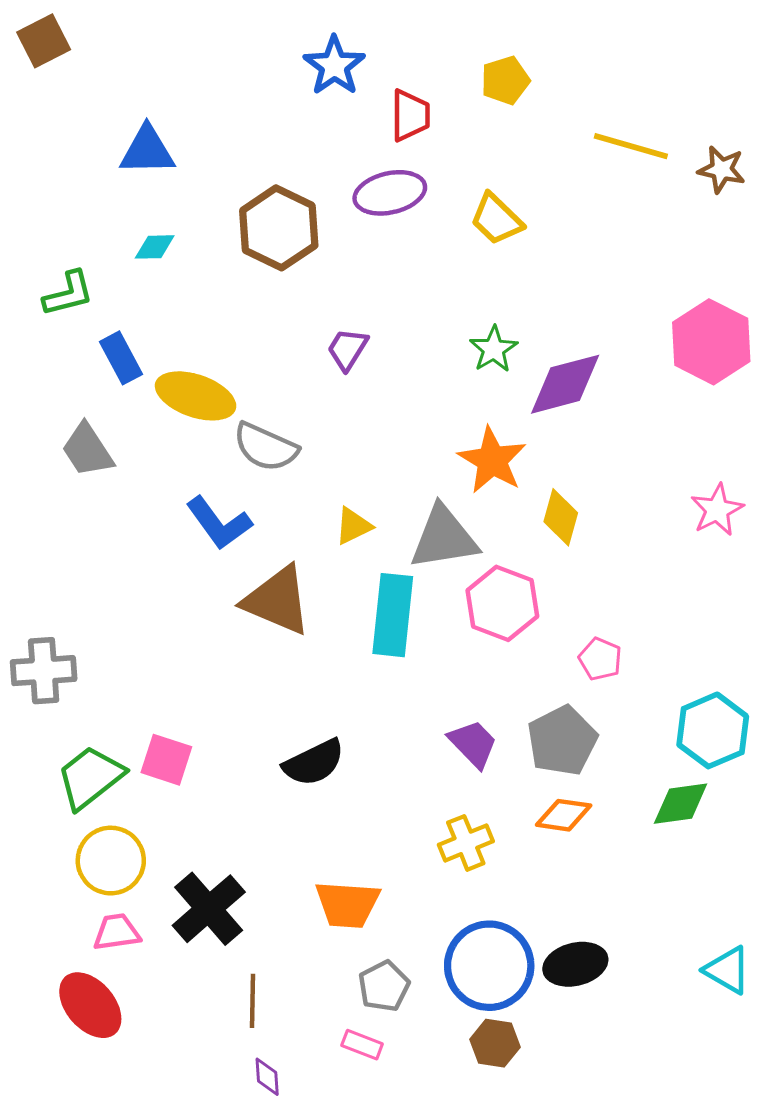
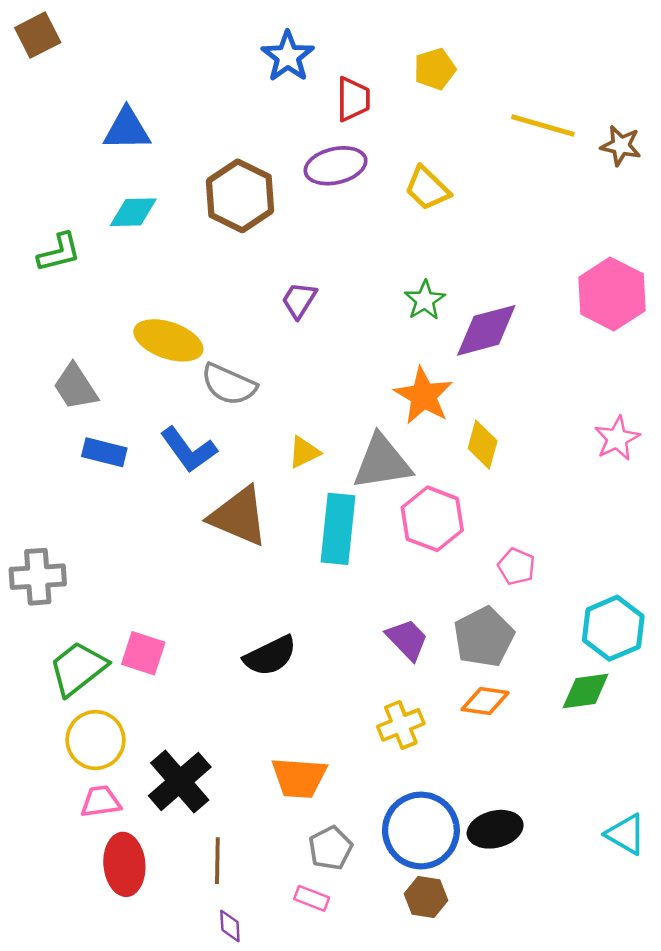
cyan diamond: (155, 247) -> (133, 212), size x1.4
blue rectangle: (121, 358) -> (104, 452), moved, turned -48
red ellipse: (90, 1005) -> (124, 864), moved, turned 36

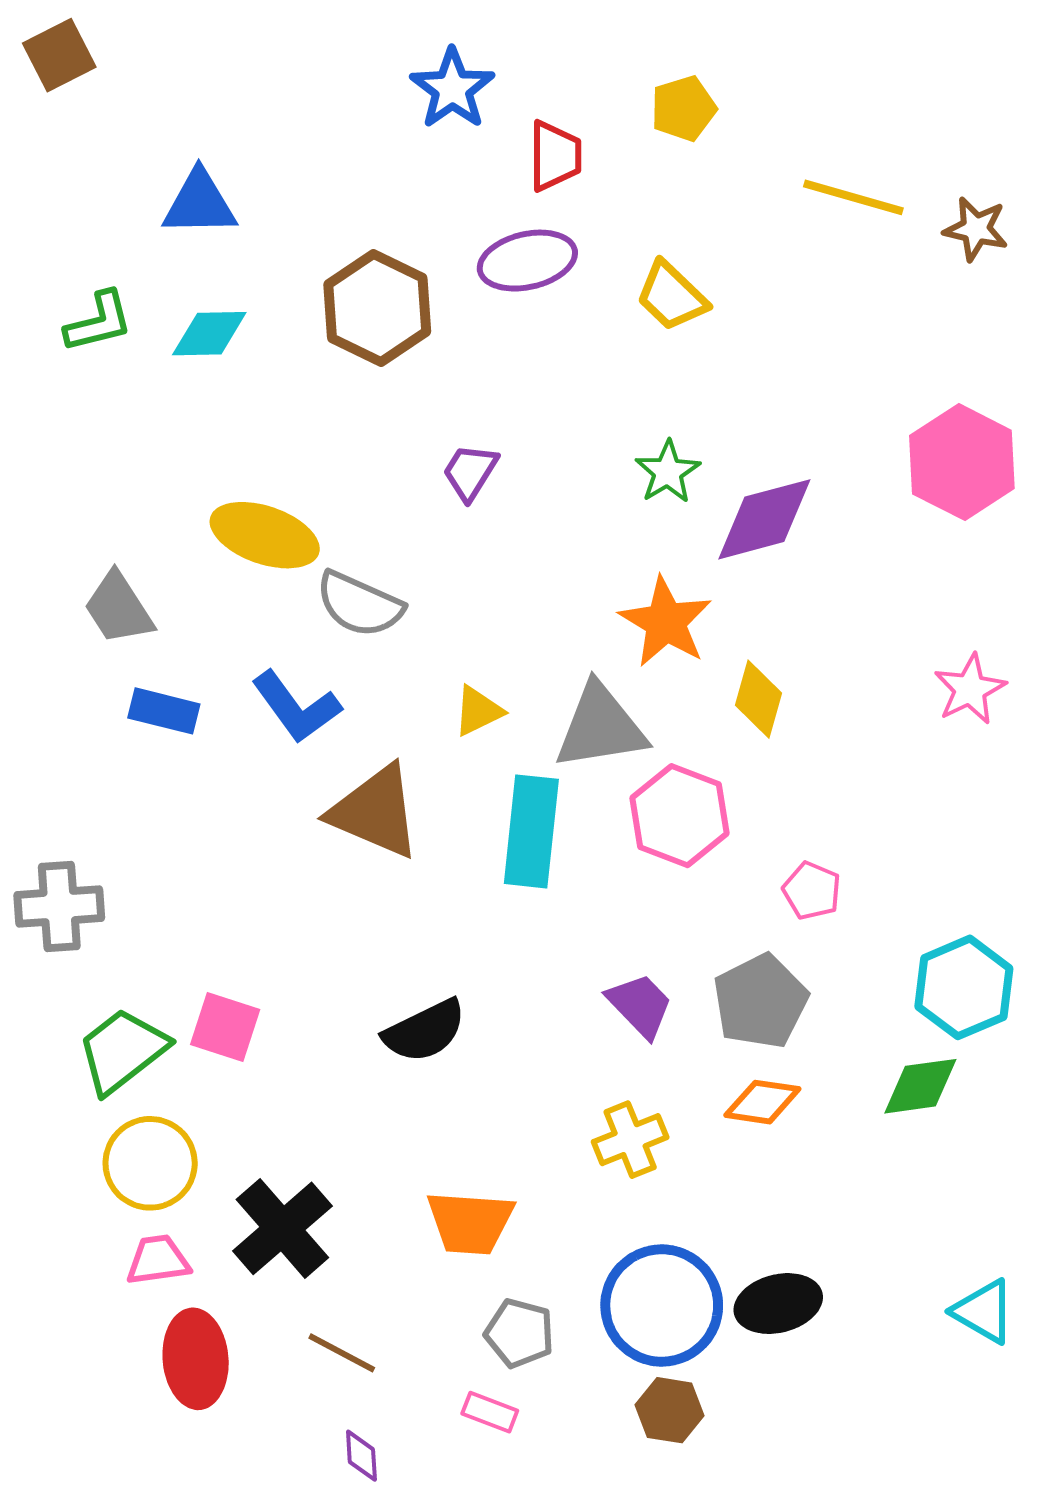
green L-shape: (59, 252) -> (99, 322), moved
gray pentagon: (330, 848) -> (519, 1333), turned -30
brown line: (217, 861) -> (342, 1353), turned -63

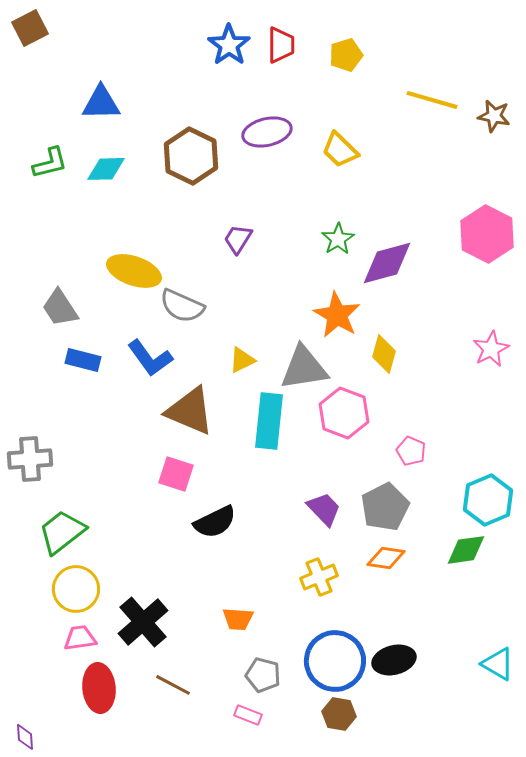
red trapezoid: (555, 156) -> (281, 45), moved
pink square: (225, 1027) -> (176, 474), moved
orange trapezoid: (470, 1223) -> (238, 619), size x0.7
purple diamond: (361, 1456) -> (25, 737), moved

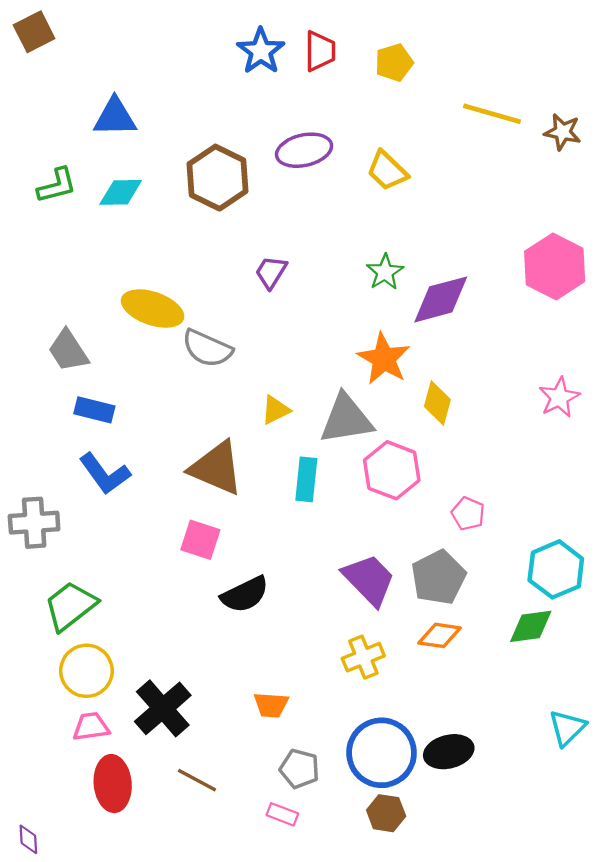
blue L-shape: (150, 358) -> (105, 474), moved
cyan rectangle: (269, 421) -> (306, 479), size x0.7
purple trapezoid: (324, 509) -> (369, 580), size x1.4
cyan triangle: (498, 664) -> (567, 728), moved, turned 45

